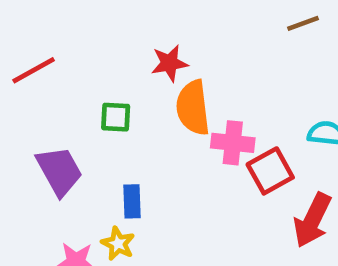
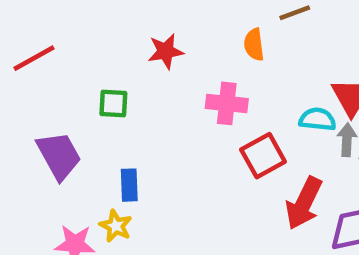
orange semicircle: (193, 108) -> (254, 45), moved, size x0.6
pink cross: (233, 143) -> (227, 103), moved

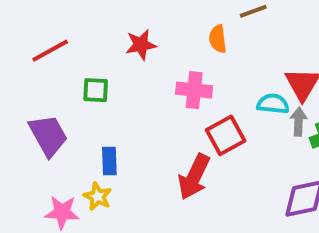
red line: (34, 58) -> (50, 51), moved
red arrow: (304, 203) -> (194, 177), moved

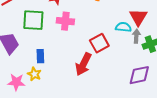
green square: (96, 90) -> (33, 20), size x1.6
pink cross: (194, 90) -> (65, 21), moved

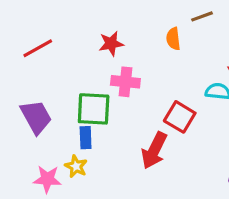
green square: (33, 20) -> (94, 109), moved
red square: (99, 43) -> (180, 117), turned -30

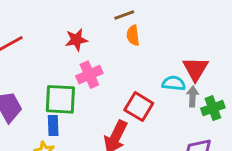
brown line: (202, 16) -> (124, 15), moved
pink cross: (125, 82) -> (89, 75), turned -30

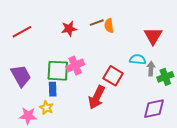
brown line: (124, 15) -> (97, 23), moved
red triangle: (195, 69) -> (153, 36), moved
pink cross: (89, 75) -> (75, 66), moved

